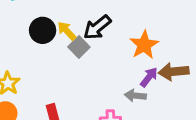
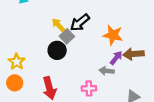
black circle: (43, 30) -> (57, 50), moved
orange star: (144, 45) -> (113, 35), turned -30

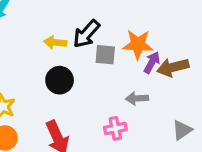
yellow arrow: (58, 25) -> (55, 42), turned -32
gray square: (67, 36) -> (105, 55), moved, turned -32
purple arrow: (116, 58) -> (152, 62), moved

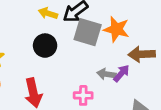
gray square: (105, 55) -> (88, 32), size x1.5
purple arrow: (152, 62) -> (121, 73), moved

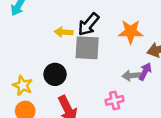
gray square: (88, 32) -> (87, 48), moved
black circle: (45, 46) -> (55, 74), moved

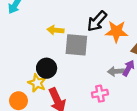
black arrow: (89, 24) -> (97, 21), moved
yellow star: (23, 85) -> (37, 83), moved

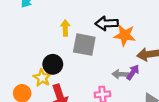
black arrow: (97, 21) -> (107, 23), turned 40
yellow arrow: (55, 30) -> (65, 28), turned 77

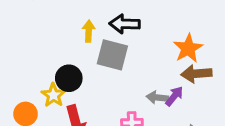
black arrow: (107, 23) -> (125, 24), moved
orange star: (125, 35) -> (188, 48), moved, turned 30

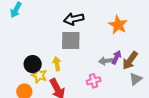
yellow arrow: (89, 31) -> (57, 64), moved
brown arrow: (196, 74) -> (130, 60), moved, turned -36
black circle: (69, 78) -> (33, 64), moved

